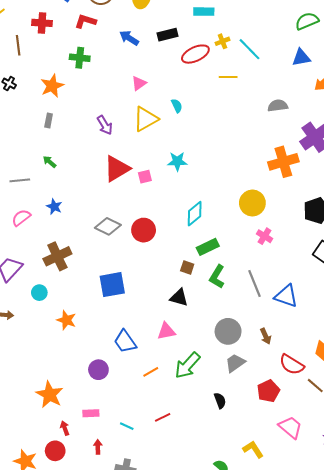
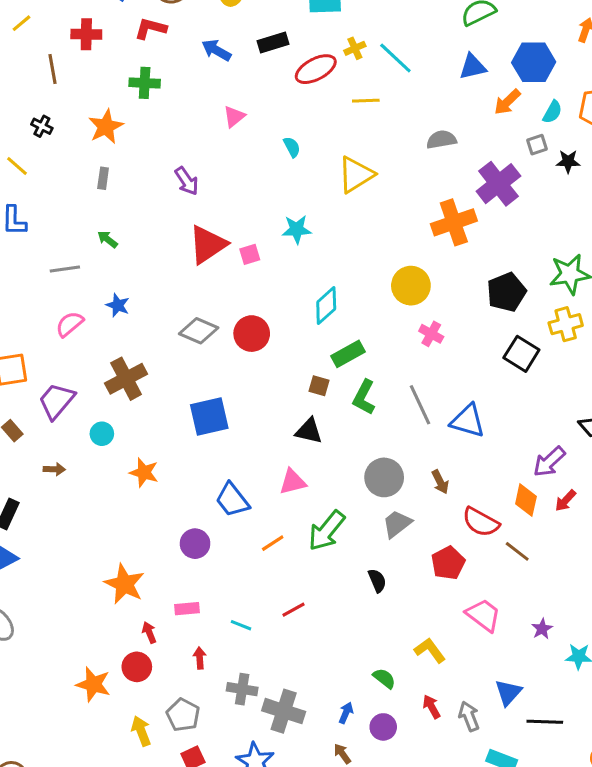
yellow triangle: (146, 119) -> (356, 175), moved

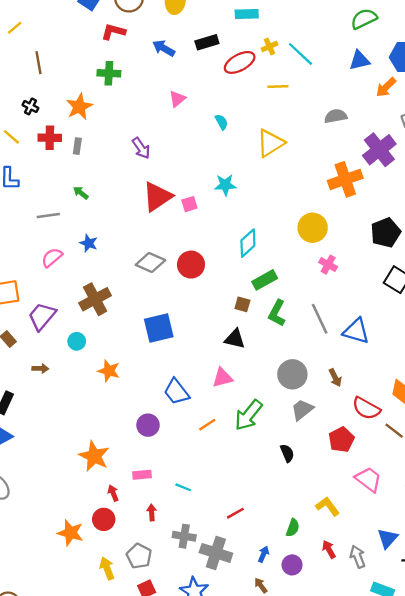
red cross: (86, 34) -> (50, 138), moved
red line: (294, 610) -> (235, 513), moved
green semicircle: (384, 678) -> (293, 528), turned 72

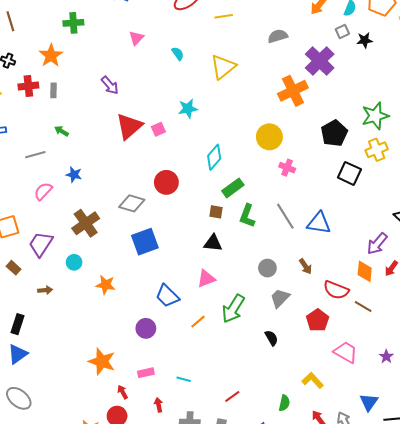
gray diamond: (150, 263) -> (132, 203), moved
gray circle: (292, 374) -> (267, 268), size x0.7

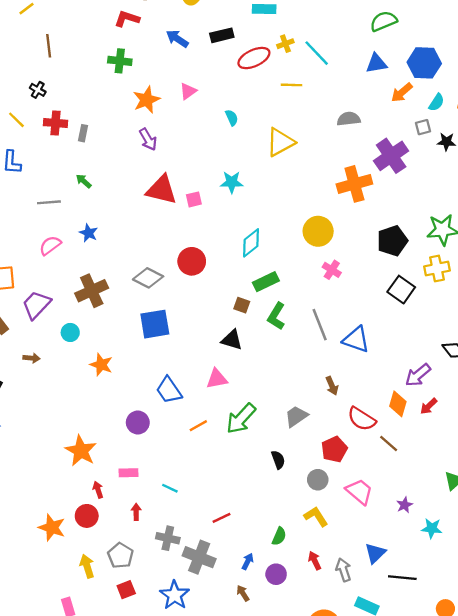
orange star: (51, 55) -> (147, 100), moved
red triangle: (129, 126) -> (161, 190), turned 44
gray circle: (267, 268) -> (318, 480), moved

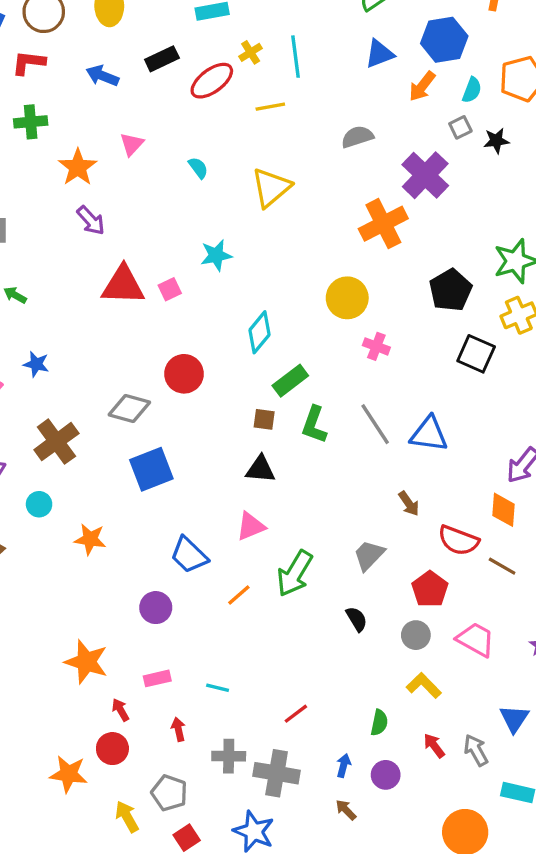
cyan line: (317, 53) -> (295, 57), turned 48

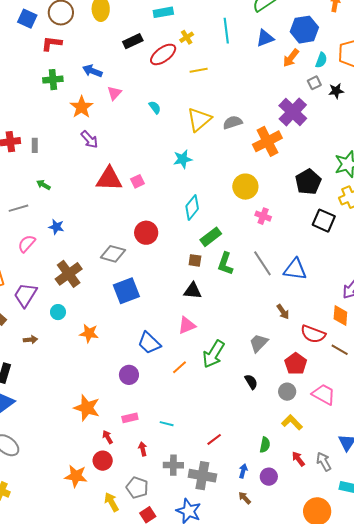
cyan line: (295, 57) -> (226, 31), moved
blue arrow: (102, 76) -> (92, 71), moved
gray semicircle: (357, 137) -> (233, 122), moved
cyan star: (216, 255) -> (183, 159), moved

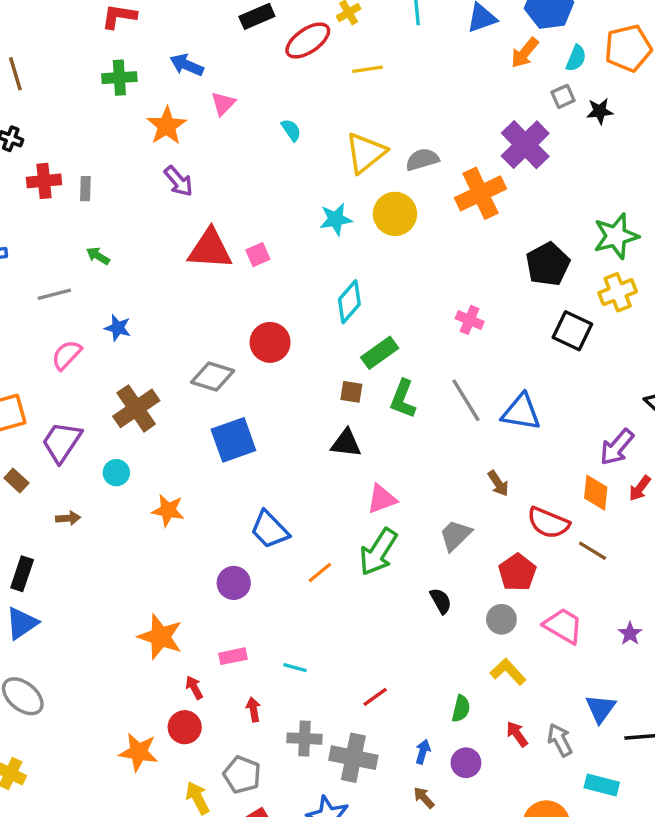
yellow circle: (245, 187) -> (395, 214), moved
pink triangle: (187, 325) -> (382, 499), moved

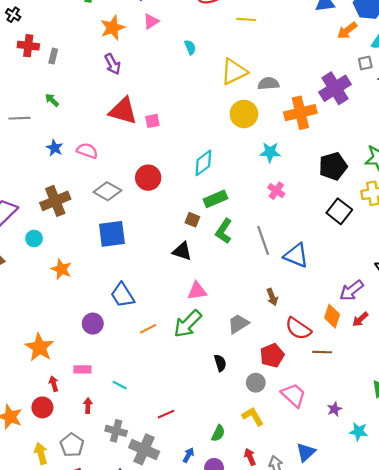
cyan star: (336, 219) -> (270, 152), moved
pink semicircle: (67, 355) -> (87, 151), moved, turned 54
brown line: (593, 551) -> (322, 352), turned -42

